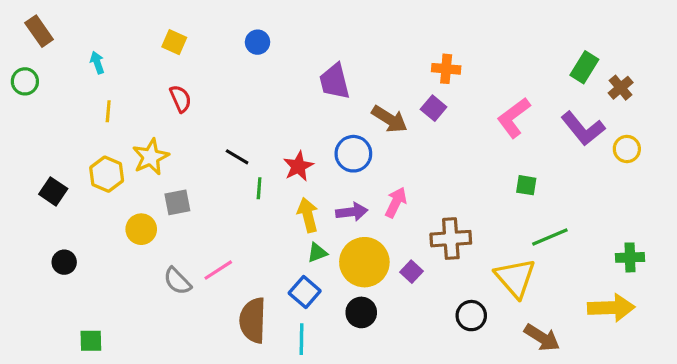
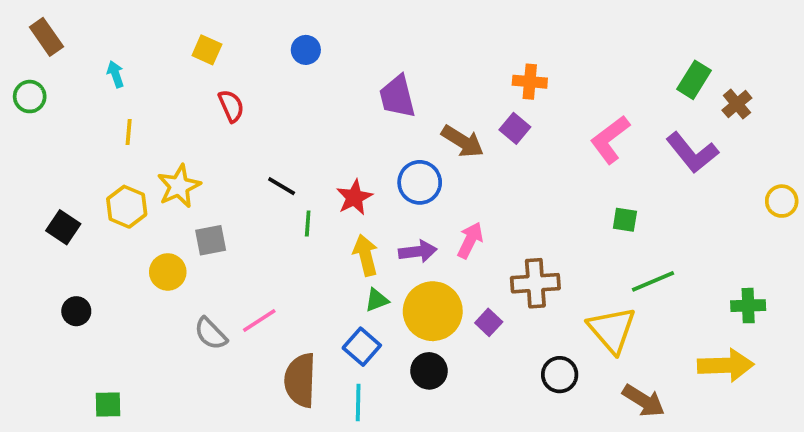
red semicircle: (180, 99) -> (231, 106), moved
yellow circle: (627, 149) -> (782, 201), moved

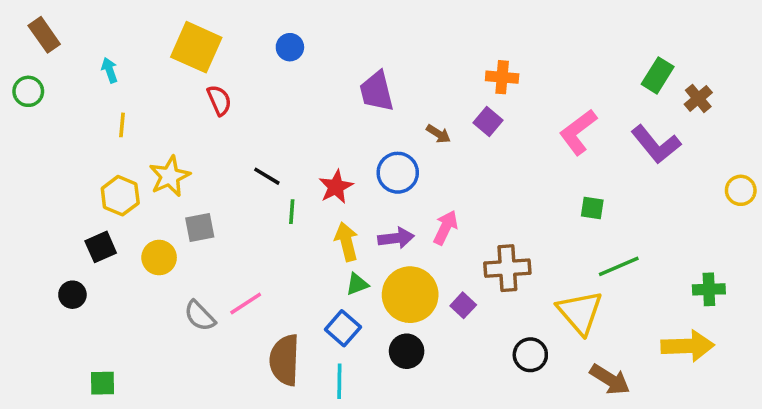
yellow square: (207, 50) -> (196, 47), size x1.8
brown arrow: (463, 141) -> (438, 134), size x0.6
black square: (63, 227) -> (101, 247), moved, turned 32

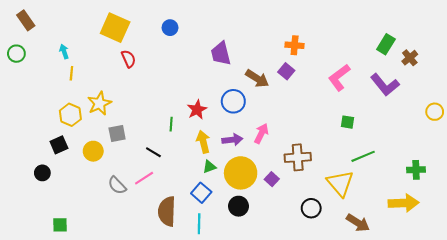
cyan arrow: (110, 70) -> (64, 51), moved
brown arrow: (438, 134) -> (257, 78), size x1.6
black line: (267, 176) -> (153, 152), moved

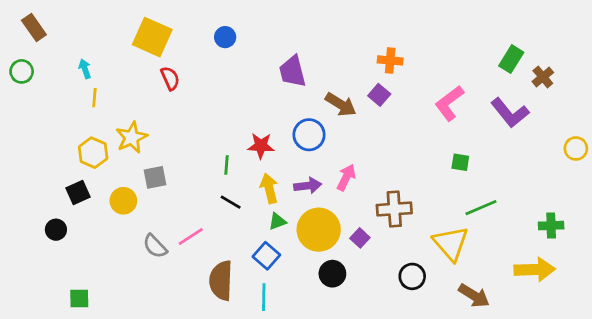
red star: (197, 110) -> (261, 146), turned 30
black line: (153, 152) -> (231, 202), moved
black circle: (239, 206) -> (332, 274), moved

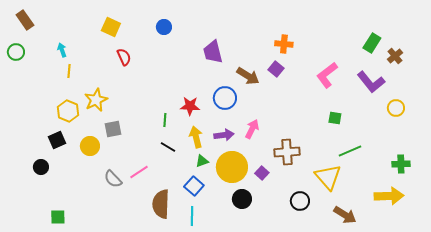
yellow square: (152, 37) -> (111, 27), size x0.7
yellow circle: (576, 148) -> (396, 108), moved

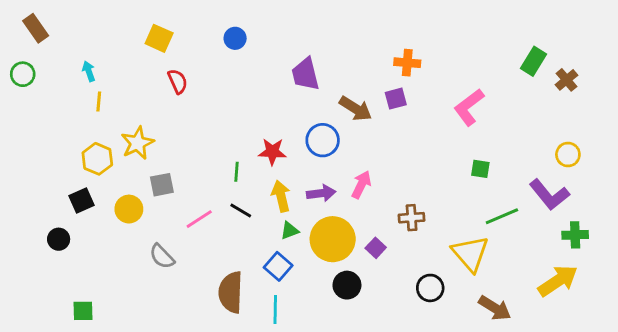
purple square: (276, 69) -> (396, 99), turned 35
purple L-shape: (371, 82) -> (549, 195), moved
brown cross: (287, 152) -> (412, 218), size x0.7
pink line: (139, 172) -> (199, 219), moved
yellow arrow: (389, 196) -> (558, 281), turned -32

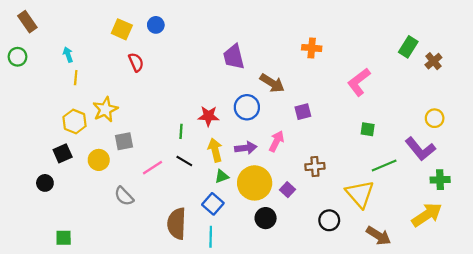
blue circle: (235, 38) -> (156, 25), moved
purple square: (396, 99) -> (303, 112), moved

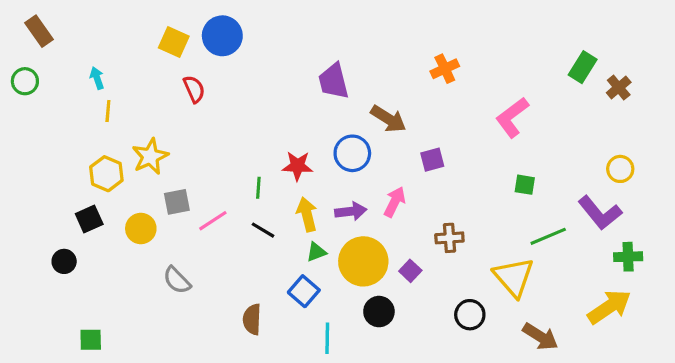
blue circle: (156, 25) -> (222, 36), size x1.6
orange cross: (312, 48) -> (445, 69), turned -30
pink line: (153, 168) -> (213, 221), moved
brown semicircle: (177, 224) -> (252, 319), size x0.7
cyan line: (211, 237) -> (327, 338), moved

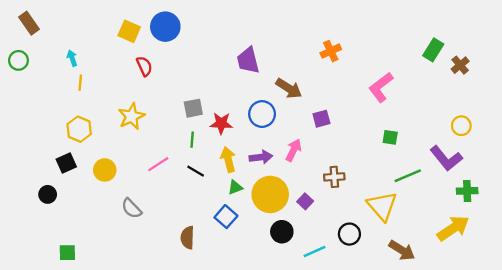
yellow star: (150, 156) -> (132, 116), moved
gray square: (177, 202) -> (193, 108), moved
cyan line: (327, 338) -> (314, 252), moved, turned 65

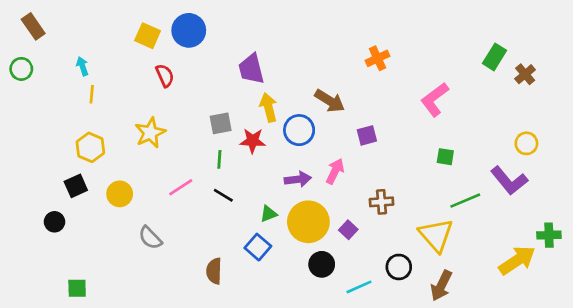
purple trapezoid: (248, 60) -> (251, 69), moved
yellow arrow: (228, 159) -> (269, 107), moved
green cross: (467, 191) -> (549, 235), moved
brown arrow: (402, 250) -> (441, 286), moved, turned 84

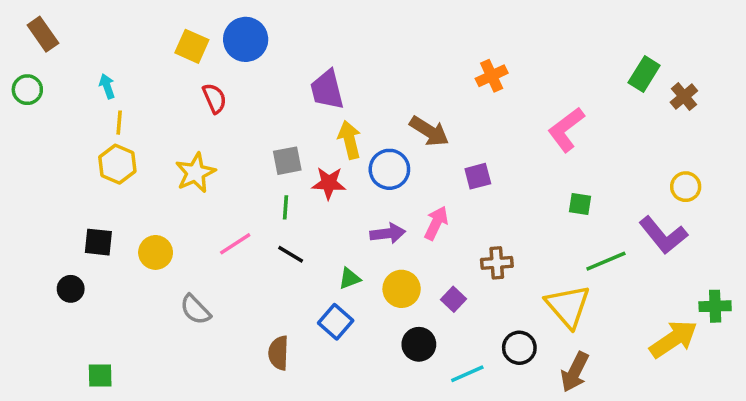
yellow hexagon: (90, 147) -> (117, 164), moved
black square: (76, 186) -> (98, 242), turned 30
yellow circle: (308, 222) -> (402, 289), size x0.7

